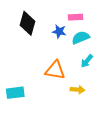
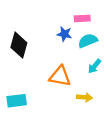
black diamond: (28, 23) -> (19, 45), moved

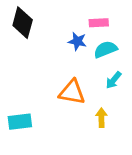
black diamond: (19, 45) -> (23, 23), moved
yellow arrow: (84, 97) -> (101, 118), turned -96

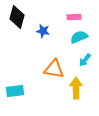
blue star: (77, 41) -> (43, 31), moved
yellow arrow: (101, 118) -> (76, 88), size x1.5

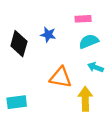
black diamond: (17, 17) -> (19, 44), moved
cyan arrow: (85, 60) -> (95, 67), turned 72

